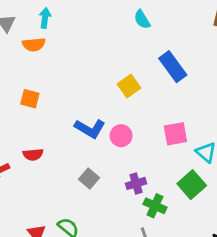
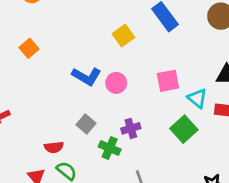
orange square: (30, 99) -> (29, 48), turned 36
red semicircle: (33, 155) -> (54, 147), moved
green cross: (155, 206) -> (110, 148), moved

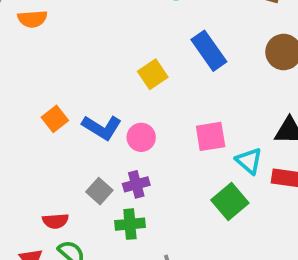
orange square: (29, 48) -> (55, 119), moved
purple cross: (131, 128) -> (136, 184), moved
green cross: (110, 148) -> (130, 224), turned -30

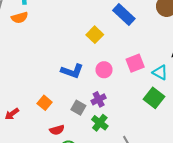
orange square: (55, 119) -> (45, 103), moved
pink circle: (141, 137) -> (104, 70), moved
green cross: (130, 224) -> (100, 123), turned -35

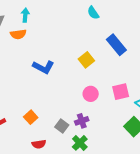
blue L-shape: (72, 71) -> (43, 67), moved

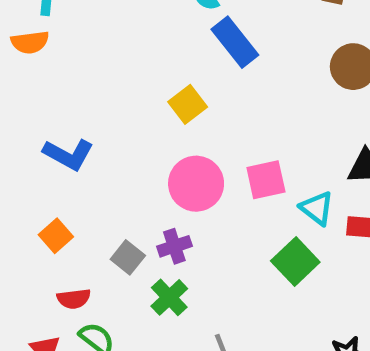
blue rectangle: (116, 45) -> (235, 42), moved
blue L-shape: (43, 67) -> (68, 154), moved
pink circle: (91, 94) -> (196, 184), size x1.5

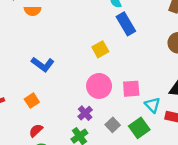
purple cross: (174, 246) -> (85, 113), turned -32
gray square: (128, 257) -> (113, 125), moved
red semicircle: (74, 299) -> (36, 130), turned 136

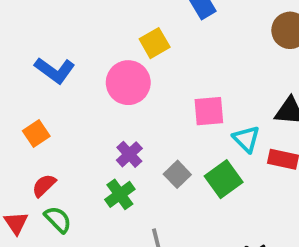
pink circle: (99, 86) -> (128, 83), moved

